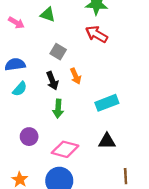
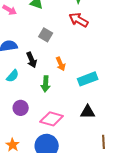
orange arrow: (76, 76) -> (61, 64), moved
black arrow: (52, 81) -> (32, 60), moved
cyan semicircle: (20, 89) -> (13, 76), moved

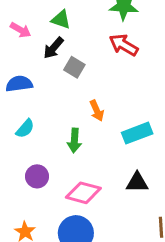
black arrow: (32, 60) -> (53, 48), moved, turned 63

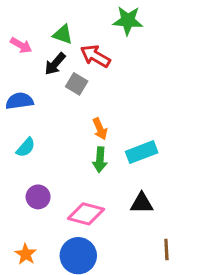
red arrow: (124, 45) -> (95, 56), moved
green arrow: (74, 141) -> (100, 160), moved

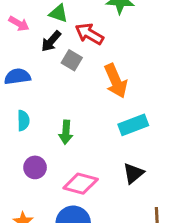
orange arrow: (100, 129) -> (116, 81), moved, size x1.6
cyan semicircle: (26, 147) -> (23, 120), turned -42
green arrow: (100, 160) -> (66, 132), moved
black triangle: (142, 203) -> (133, 173), turned -40

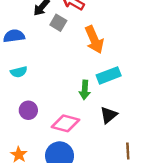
cyan semicircle: (23, 120) -> (19, 72), turned 77
green arrow: (66, 132) -> (85, 90), moved

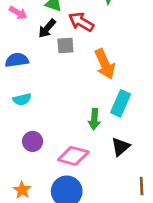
gray square: (58, 23) -> (65, 46), turned -35
cyan rectangle: (109, 75) -> (121, 103), turned -45

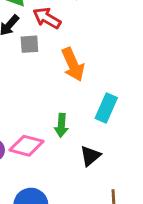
cyan rectangle: (121, 103) -> (106, 108), moved
pink diamond: (73, 156) -> (27, 146), moved

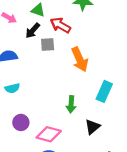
pink diamond: (27, 146) -> (49, 134), moved

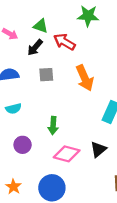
gray square: (48, 44) -> (46, 75), moved
green arrow: (71, 104) -> (53, 126), moved
pink diamond: (49, 134) -> (67, 154), moved

